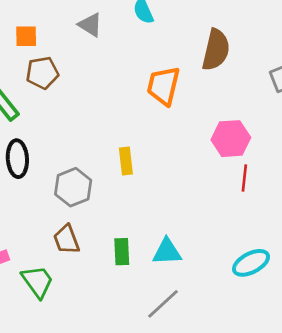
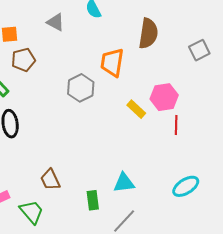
yellow rectangle: (126, 161) -> (136, 109), moved, turned -36
gray hexagon: (73, 187) -> (81, 88), moved
green rectangle: (122, 252) -> (93, 200), moved

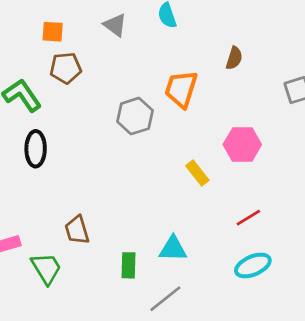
brown semicircle: (148, 33) -> (234, 58), size x0.6
yellow rectangle: (136, 109) -> (197, 173), moved
red line: (176, 125) -> (248, 218), moved, turned 48

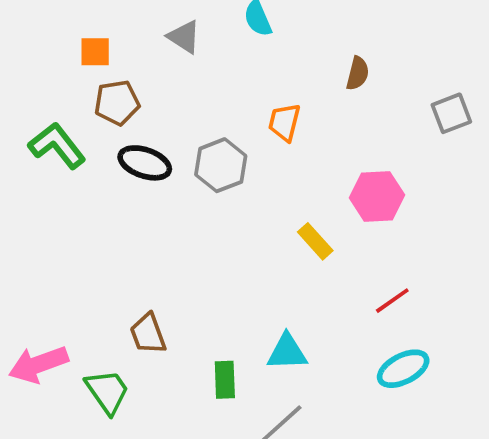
orange trapezoid: (181, 89) -> (284, 122), size x0.7
black ellipse: (36, 149) -> (145, 163), moved, turned -68

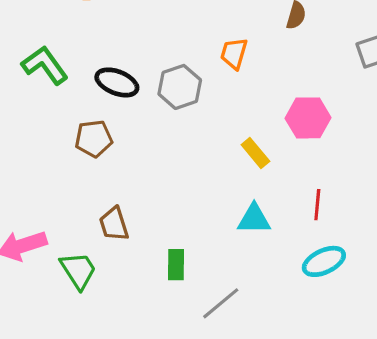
brown pentagon: (117, 103) -> (94, 139), moved
red line: (392, 301) -> (317, 205), turned -52
cyan triangle: (287, 352) -> (254, 219), moved

